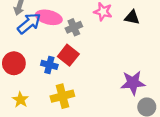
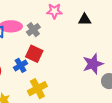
black triangle: (132, 17) -> (85, 20), moved
blue cross: (49, 65) -> (21, 65), turned -32

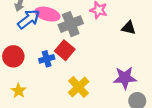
gray cross: (33, 30) -> (71, 24), size x1.5
yellow cross: (37, 89) -> (79, 87), moved, turned -30

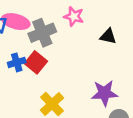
blue cross: (47, 59) -> (17, 62), moved

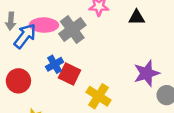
red square: (36, 62) -> (70, 74), moved

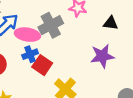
pink ellipse: (44, 25) -> (27, 35), moved
purple star: (147, 73) -> (102, 56), moved

